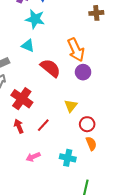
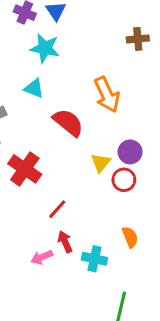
purple circle: (83, 72) -> (130, 152), moved
yellow triangle: (71, 106) -> (101, 163), moved
red circle: (87, 124) -> (124, 180), moved
red arrow: (19, 126) -> (65, 242), moved

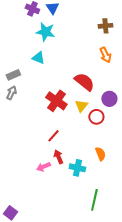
orange arrow: (107, 95) -> (105, 55), moved, size x0.7
red semicircle: (68, 123) -> (84, 82), moved
purple circle: (130, 152) -> (109, 99), moved
red cross: (25, 169) -> (56, 101), moved

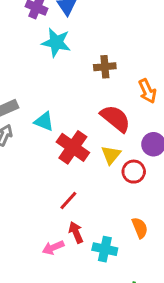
brown cross: (105, 26) -> (105, 67), moved
orange arrow: (105, 55) -> (147, 91), moved
cyan triangle: (38, 58) -> (44, 121), moved

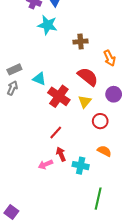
red circle: (134, 172) -> (100, 121), moved
orange semicircle: (140, 228) -> (104, 151), turned -40

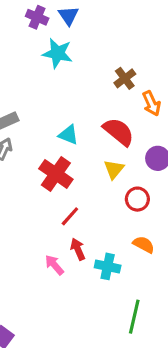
brown cross: (81, 42) -> (125, 78), moved, turned -32
cyan triangle: (39, 79) -> (68, 135), moved
red cross: (59, 96) -> (56, 174), moved
pink arrow: (45, 164) -> (54, 265), turned 72

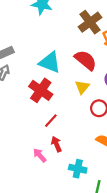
brown cross: (125, 78) -> (90, 22), size x1.5
cyan triangle: (68, 135) -> (50, 62), size x1.5
cyan cross: (108, 266) -> (78, 169), moved

